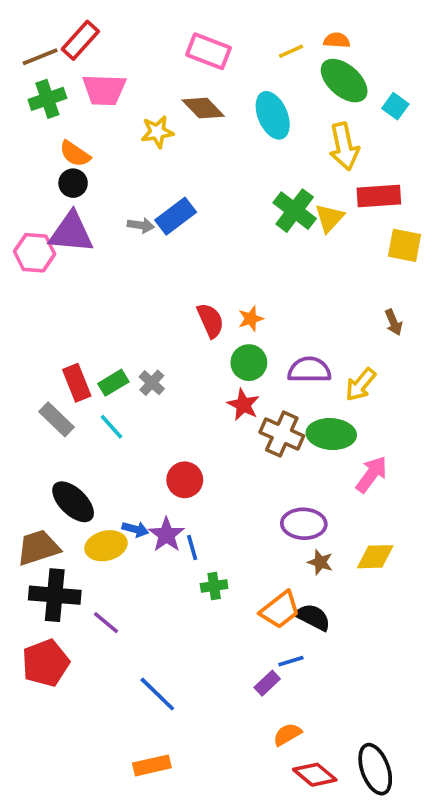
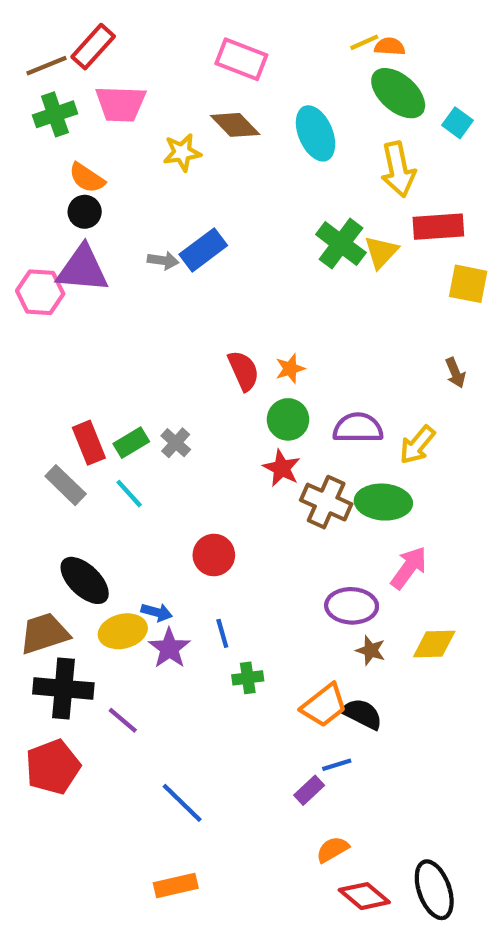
yellow line: (291, 51) -> (364, 42), moved
pink arrow: (372, 474) -> (409, 568), moved
purple star: (166, 535) -> (169, 648), moved

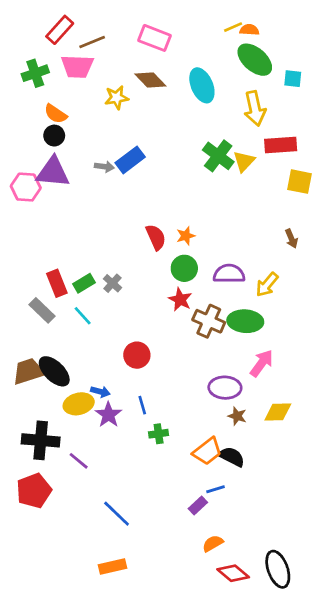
brown line: (46, 66) -> (92, 42), moved
cyan square: (457, 123) -> (293, 79), turned -30
brown trapezoid: (44, 633) -> (28, 371), moved

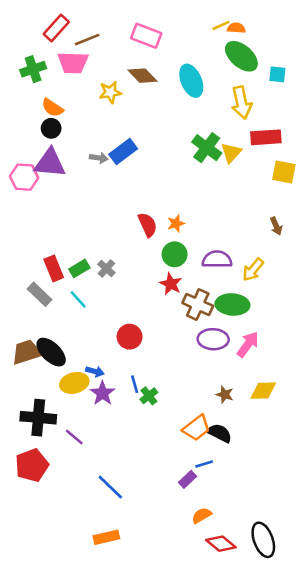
purple ellipse: (225, 388) -> (213, 339), moved
green cross: (159, 434) -> (149, 396), moved, turned -30

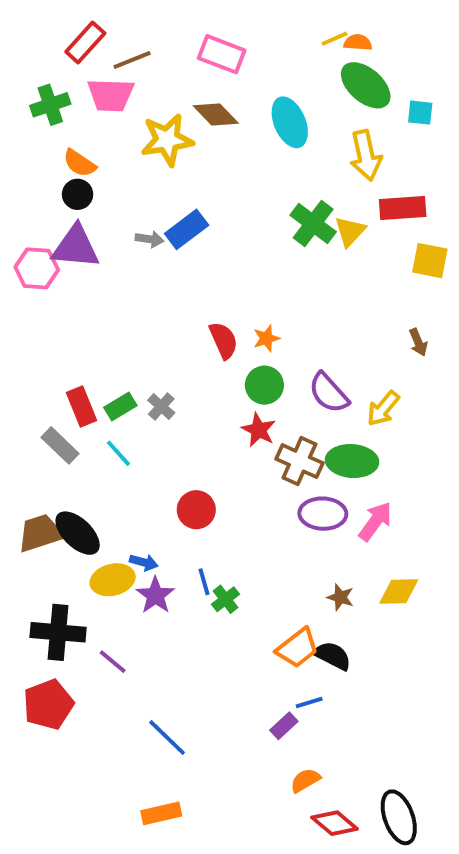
yellow star: (110, 92) -> (167, 140), size x1.5
purple semicircle: (217, 259) -> (329, 393), turned -132

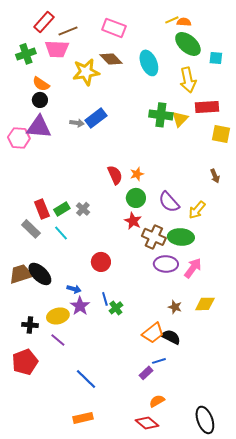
green cross: (313, 224) -> (161, 115), turned -30
yellow ellipse: (113, 580) -> (58, 316), moved
black cross: (58, 632) -> (30, 325), size x0.6
red diamond: (335, 823) -> (147, 423), moved

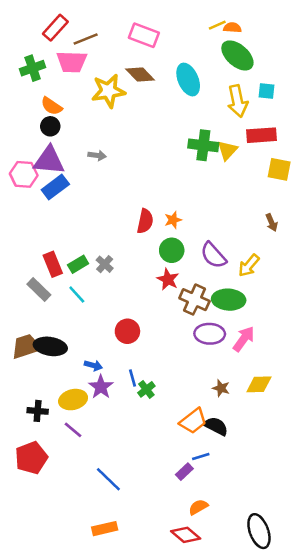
cyan square: (216, 58) -> (267, 91), moved
blue rectangle: (96, 118) -> (55, 187), moved
red semicircle: (115, 175) -> (145, 221), turned 36
black ellipse: (40, 274) -> (50, 346), turned -35

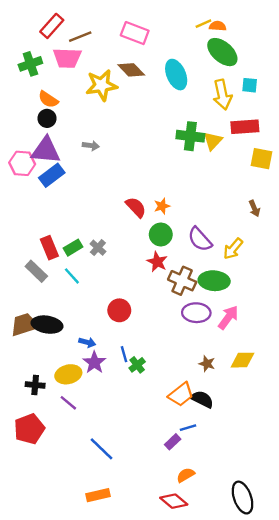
red semicircle: (145, 221) -> (136, 207), turned -55

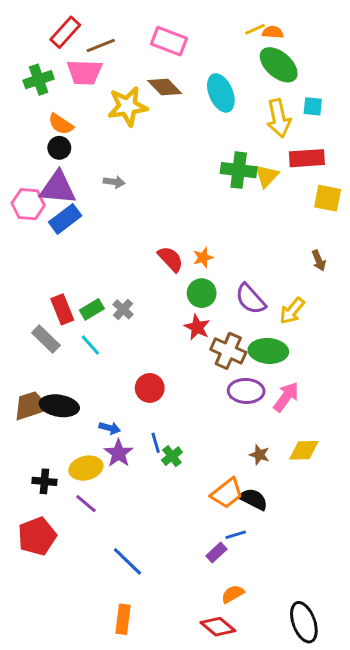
orange rectangle: (98, 495) -> (123, 619), turned -70

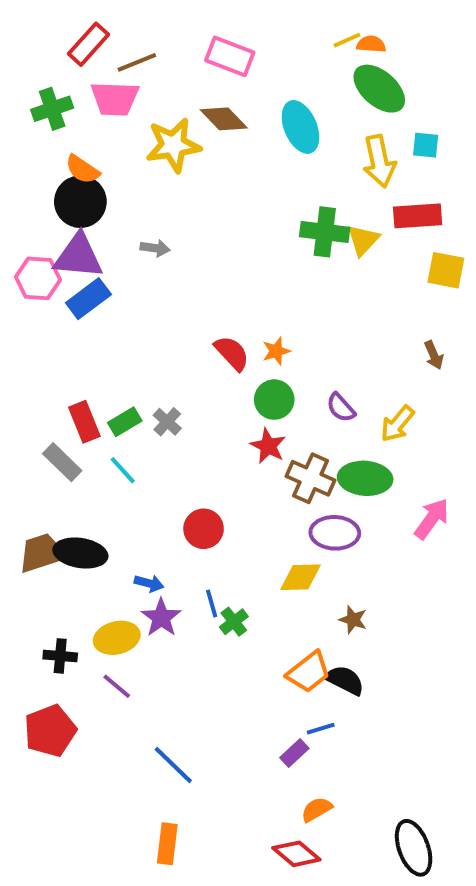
black circle: (59, 148) -> (80, 202), size x1.6
purple semicircle: (251, 299) -> (341, 408), size x0.7
pink arrow: (286, 397) -> (432, 519), moved
yellow diamond: (304, 450) -> (300, 577), moved

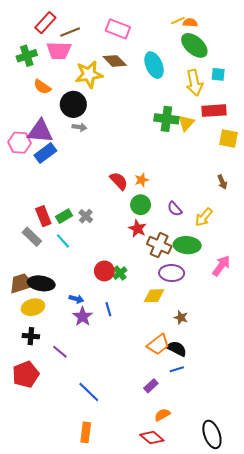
black circle: (80, 202) -> (73, 104), moved
green cross: (234, 622) -> (120, 273), moved
yellow ellipse: (117, 638) -> (33, 307), moved
blue line: (321, 729) -> (177, 369), moved

